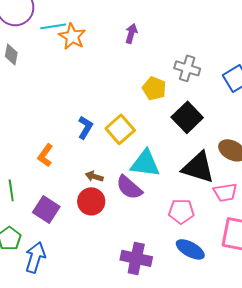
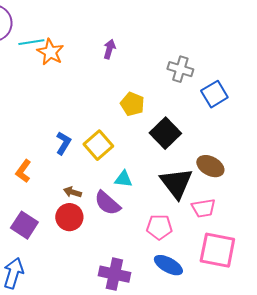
gray cross: (187, 68) -> (180, 69), moved
cyan triangle: (145, 163) -> (123, 179), size x0.6
black triangle: (198, 167) -> (176, 183), turned 36

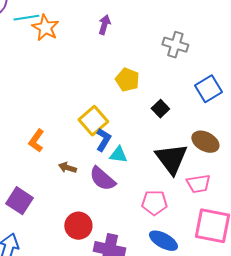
blue square: (214, 94) -> (208, 89), moved
black square: (165, 133) -> (160, 109), size x0.6
blue L-shape: (63, 143) -> (103, 140), moved
orange L-shape: (23, 171) -> (36, 141), moved
red circle: (69, 217) -> (78, 226), moved

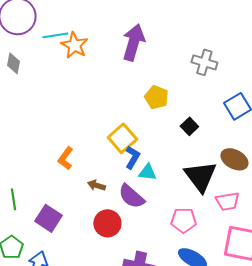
purple arrow: (104, 25) -> (133, 42), size x1.8
red circle: (78, 226) -> (107, 223), moved

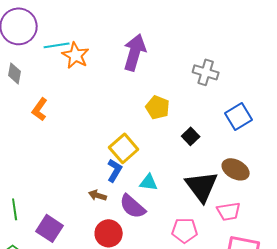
blue L-shape: (132, 157) -> (115, 170), moved
orange L-shape: (65, 158) -> (40, 109), moved

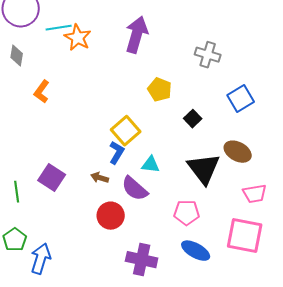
pink trapezoid: (229, 211) -> (255, 194), moved
purple square: (50, 228) -> (52, 178), moved

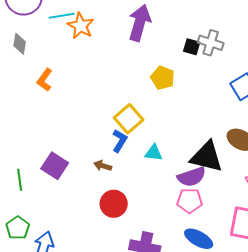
black square: (193, 119) -> (192, 47), moved, turned -30
black triangle: (204, 169) -> (207, 157), turned -39
purple semicircle: (135, 189) -> (192, 177), moved, turned -60

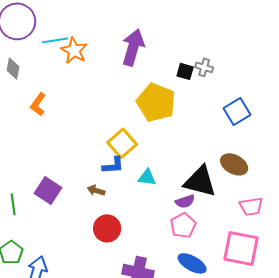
gray cross: (211, 43) -> (204, 67), size x0.7
yellow pentagon: (163, 78) -> (156, 102), size x1.6
blue L-shape: (120, 141) -> (113, 165), turned 55
purple semicircle: (192, 177) -> (185, 201), size x0.7
pink pentagon: (190, 201) -> (183, 225), turned -30

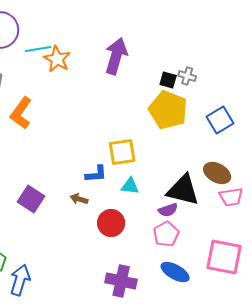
yellow pentagon: (156, 102) -> (168, 110), moved
orange L-shape: (38, 104) -> (21, 113), size x1.4
yellow square: (122, 143) -> (122, 152), moved, turned 32
pink trapezoid: (251, 206) -> (231, 197), moved
red circle: (107, 228) -> (111, 223), moved

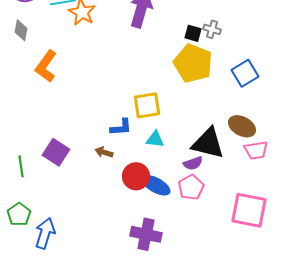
blue ellipse: (175, 272) -> (156, 185), moved

